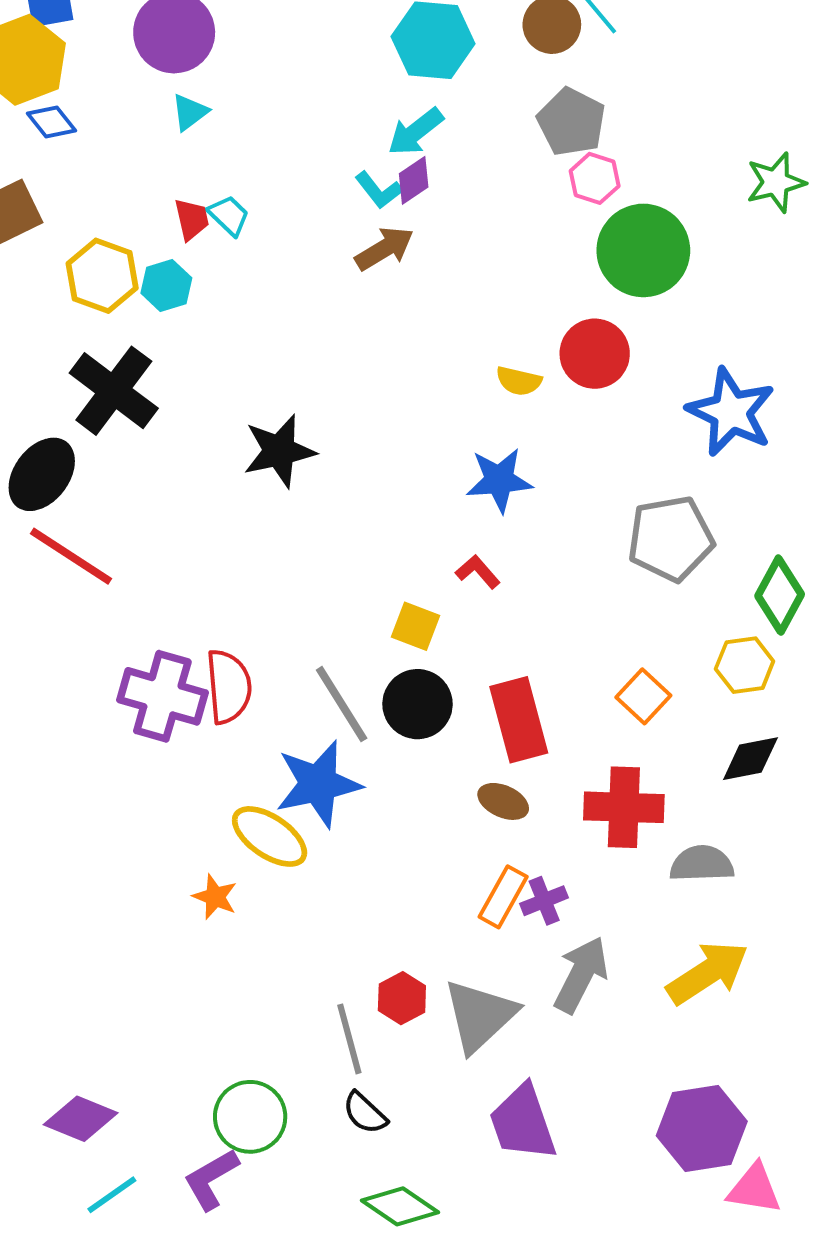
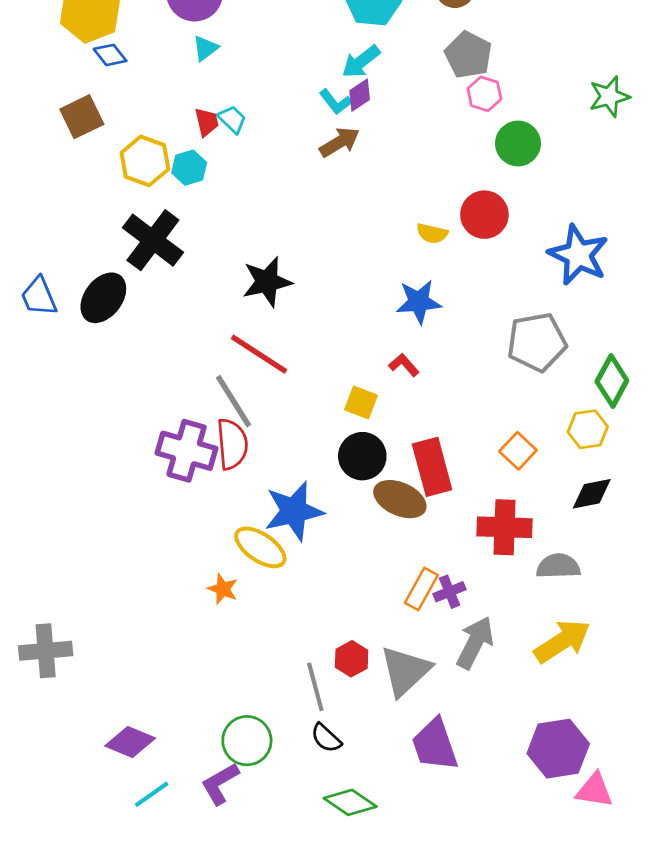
green circle: (643, 250) -> (518, 143), size x0.7
red line: (71, 556) -> (259, 354), moved
gray line: (342, 704) -> (233, 401), moved
brown ellipse: (503, 801) -> (400, 499), moved, size x1.5

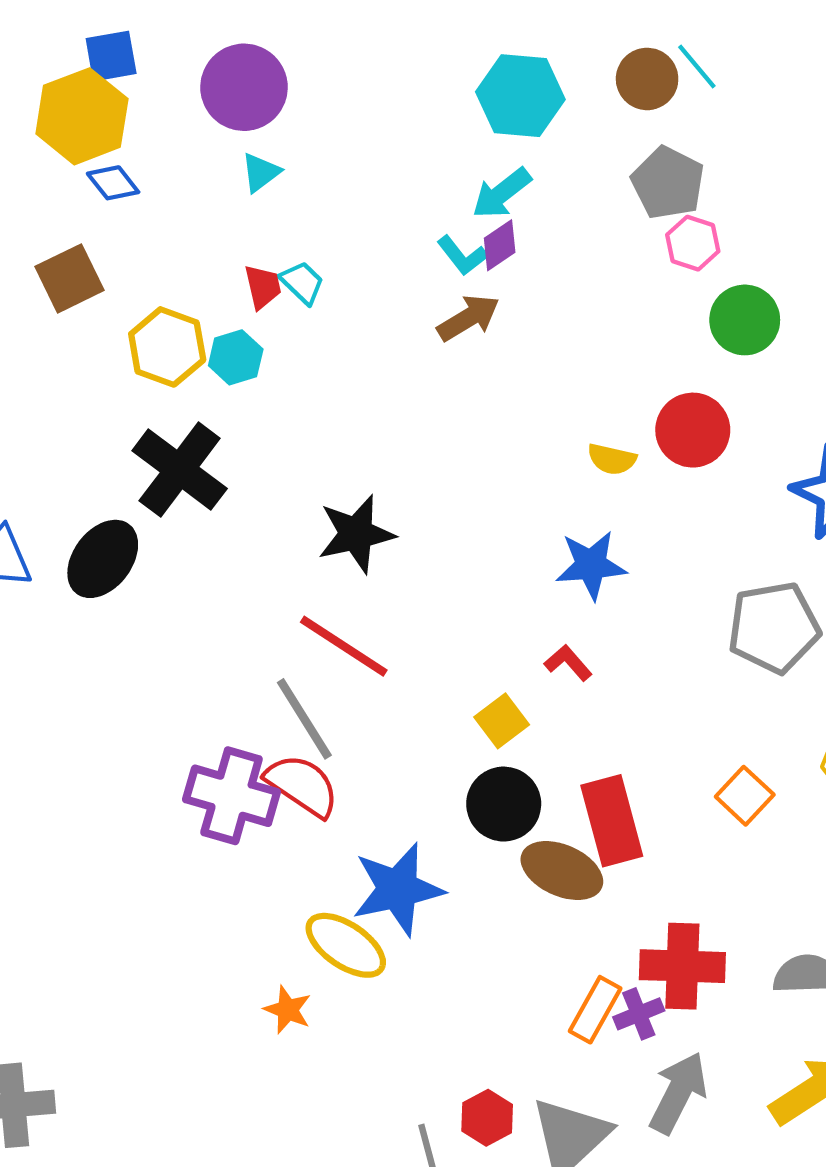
yellow square: (361, 402) -> (502, 721), turned 32
red semicircle: (232, 444) -> (302, 785), turned -51
red cross: (505, 527) -> (682, 966), moved

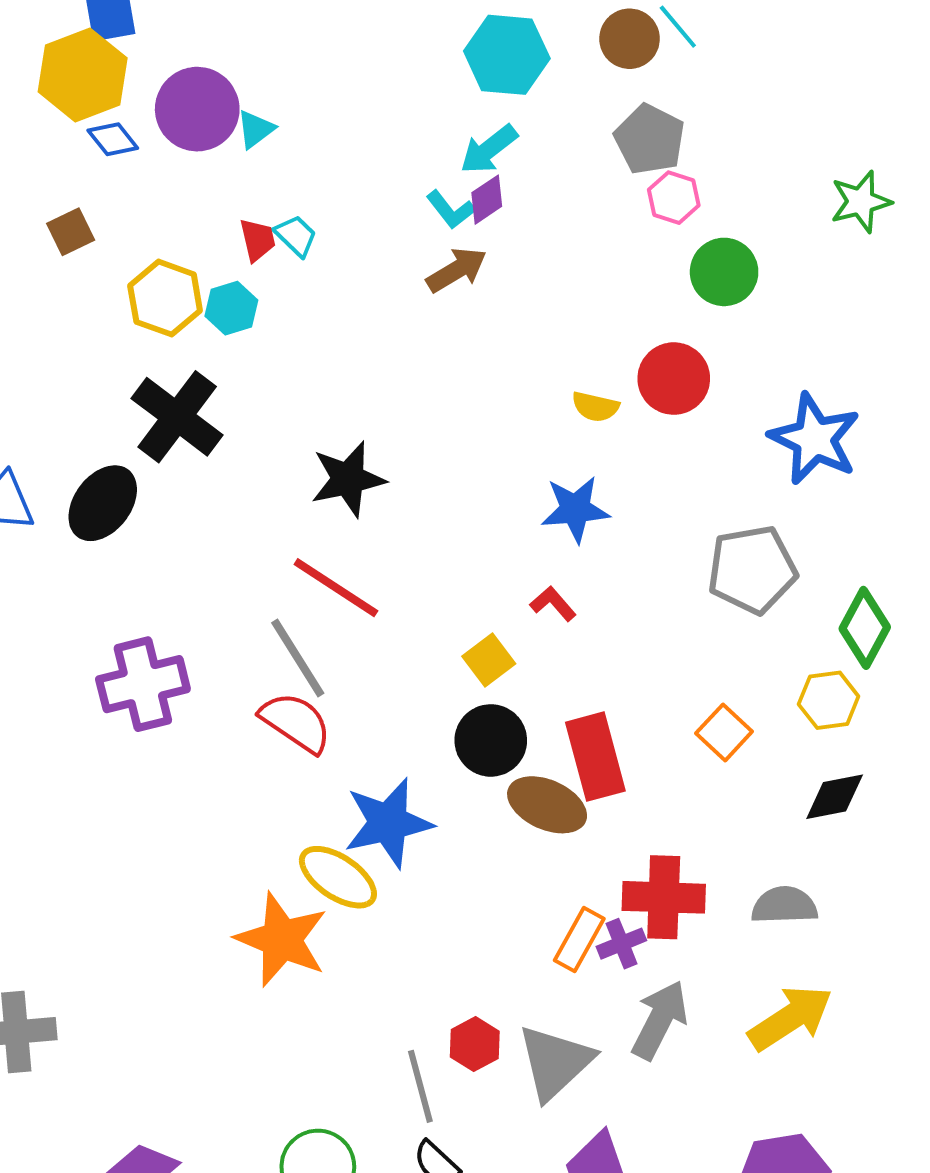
purple circle: (244, 87) -> (197, 109), moved
brown square: (69, 278) -> (71, 232), size x0.7
purple cross: (232, 796) -> (143, 684), moved, turned -30
orange star: (288, 1010) -> (282, 940), size x2.0

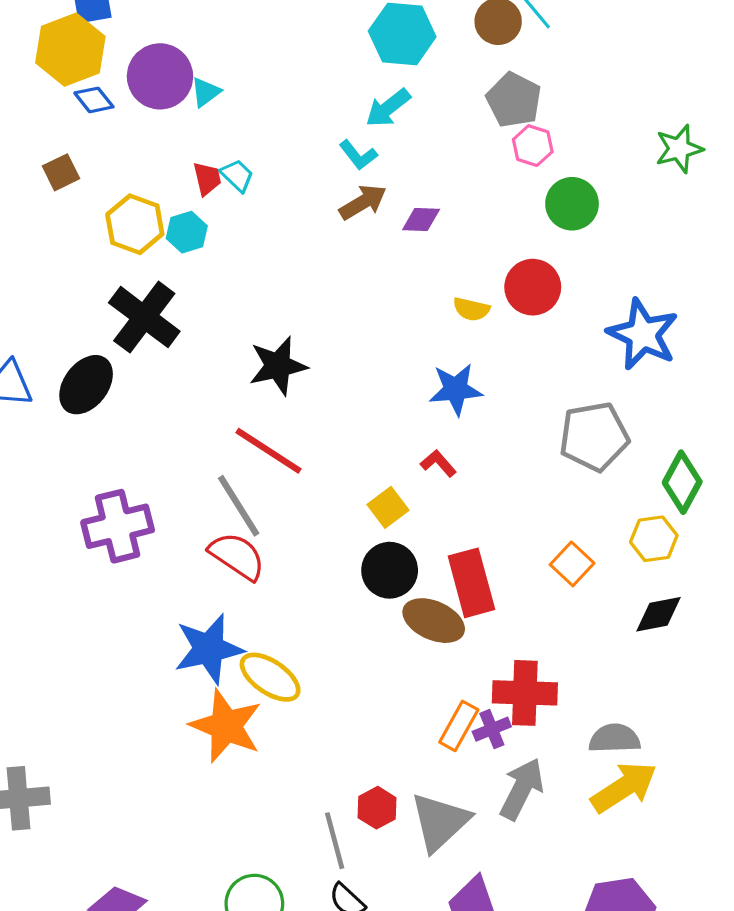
purple diamond: (487, 200) -> (421, 220), moved, turned 36
blue star: (388, 823) -> (209, 649), moved
gray semicircle: (784, 905) -> (615, 739), moved

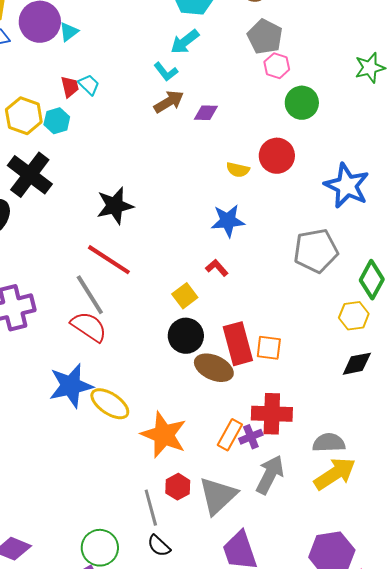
orange square: (572, 564) -> (269, 348), moved, turned -36
orange star: (226, 726) -> (164, 435), moved

